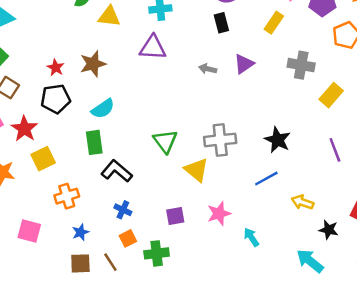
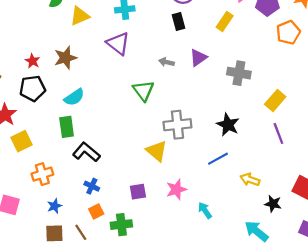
yellow triangle: (109, 16) -> (80, 16), turned -30
purple triangle: (153, 48) -> (118, 43), turned 35
gray cross: (301, 65) -> (239, 73), moved
yellow rectangle: (331, 95) -> (275, 101), moved
green triangle: (165, 141) -> (143, 91), moved

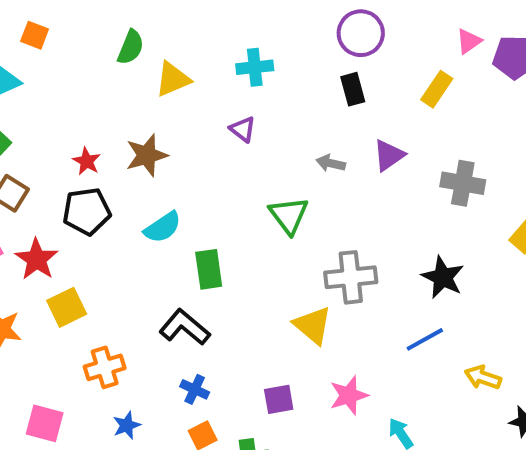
purple triangle: (118, 43) -> (243, 129), size x0.6
green rectangle: (67, 127) -> (209, 269), moved

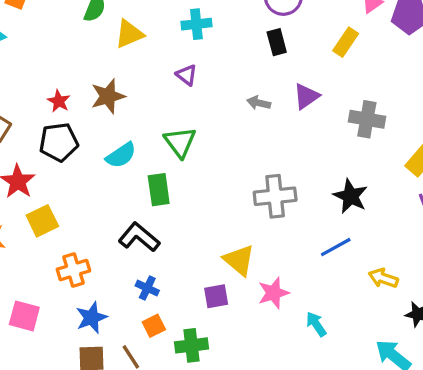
green triangle: (289, 215) -> (180, 142), moved
yellow triangle: (313, 325) -> (239, 260), moved
blue star: (127, 425) -> (92, 318), size x1.4

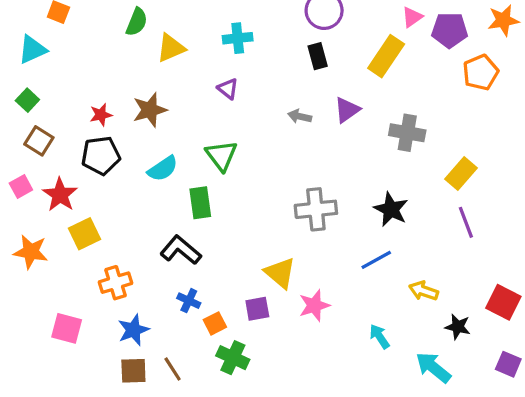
yellow rectangle: (346, 42) -> (386, 56), size x1.4
red star: (59, 101) -> (101, 115), turned 30
cyan arrow: (316, 324) -> (380, 336), moved
orange square: (154, 326) -> (215, 323), moved
green cross: (192, 345) -> (233, 358), turned 32

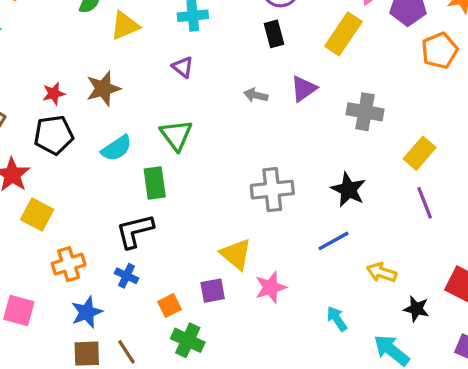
yellow square: (85, 234) -> (37, 214), turned -36
black L-shape: (181, 250) -> (135, 231), turned -54
blue cross: (189, 301) -> (127, 276), moved

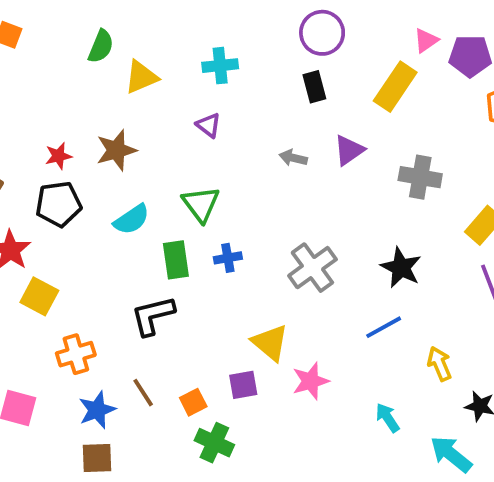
gray cross: (272, 190) -> (312, 268), turned -30
yellow arrow: (382, 272) -> (439, 364), turned 48
blue cross: (127, 276) -> (228, 258), moved, turned -35
brown line: (127, 352) -> (143, 393), moved

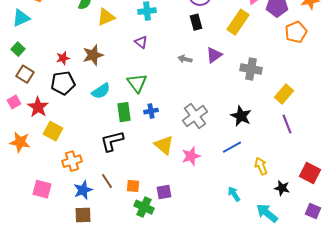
yellow triangle: (270, 343) -> (164, 145), moved
pink star: (311, 381) -> (191, 156), moved
purple square: (243, 385) -> (164, 192), moved
orange square: (193, 402) -> (133, 186), turned 32

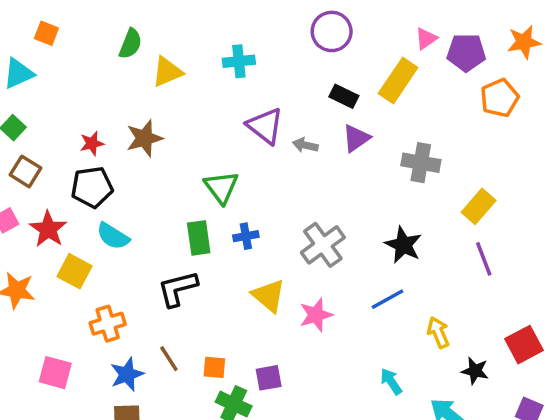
black rectangle: (196, 22) -> (344, 96), moved, turned -49
purple triangle: (141, 42) -> (265, 126), moved, size x1.6
cyan semicircle: (101, 91) -> (113, 236), moved, turned 66
red square: (310, 173) -> (524, 345), turned 35

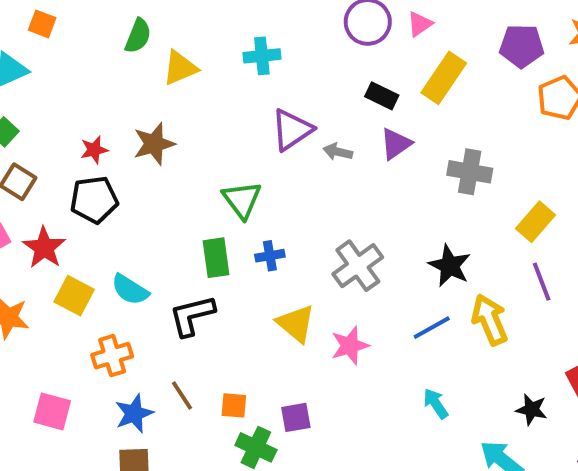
pink triangle: (426, 38) -> (420, 24), moved
purple triangle: (265, 126) -> (292, 130), turned 48
cyan semicircle: (113, 236) -> (130, 290), moved
yellow arrow: (438, 332) -> (490, 320), moved, size x1.4
cyan arrow: (391, 381) -> (436, 403), moved

